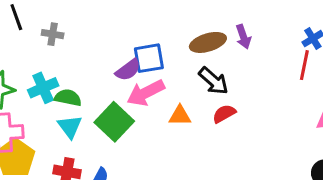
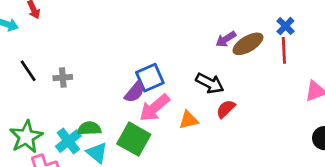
purple arrow: (243, 37) -> (226, 39), turned 90
brown ellipse: (208, 42) -> (248, 44), moved
cyan cross: (43, 88) -> (68, 141), moved

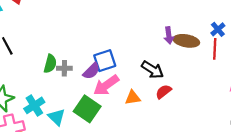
purple arrow: (226, 39) -> (169, 35), turned -70
brown ellipse: (248, 44) -> (186, 41), turned 35
gray cross: (63, 78) -> (64, 68), moved
green semicircle: (89, 128) -> (50, 64), moved, turned 102

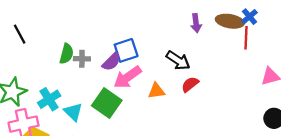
brown ellipse: (186, 41) -> (230, 21), moved

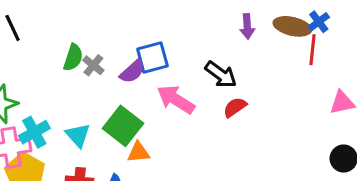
gray cross: (82, 59) -> (93, 65), turned 35
pink arrow: (128, 77) -> (176, 99), moved, turned 64
orange triangle: (156, 91) -> (138, 152), moved
cyan cross: (49, 99) -> (34, 132), moved

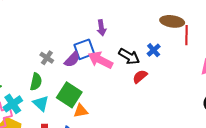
blue cross: (319, 22) -> (154, 50), moved
purple arrow: (247, 26) -> (101, 28), moved
green semicircle: (73, 57) -> (36, 82), moved
pink arrow: (176, 99) -> (100, 60), moved

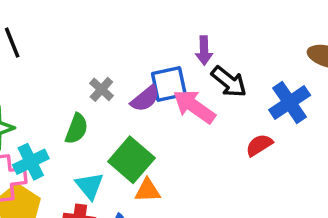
blue cross: (154, 50) -> (290, 102), size x1.6
black arrow: (129, 56) -> (229, 82), moved
cyan triangle: (41, 103) -> (90, 186), moved

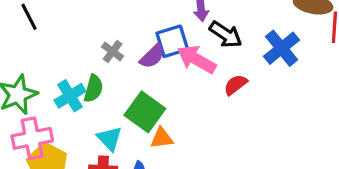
red semicircle: (259, 145) -> (236, 85), moved
cyan cross: (31, 162) -> (70, 96), moved

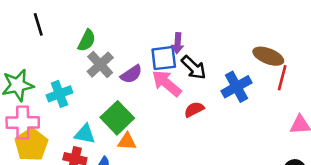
blue square: (172, 41) -> (164, 58), moved
gray cross: (113, 51) -> (100, 65), size x1.5
green semicircle: (93, 89) -> (87, 40), moved
cyan triangle: (110, 139) -> (85, 134), turned -45

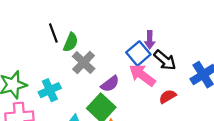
black line: (38, 24) -> (53, 33), moved
blue square: (164, 58) -> (138, 53), turned -30
purple semicircle: (131, 74) -> (110, 84), moved

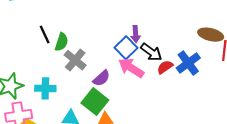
cyan cross: (50, 90) -> (45, 88), turned 30
red semicircle: (168, 96) -> (165, 67), moved

